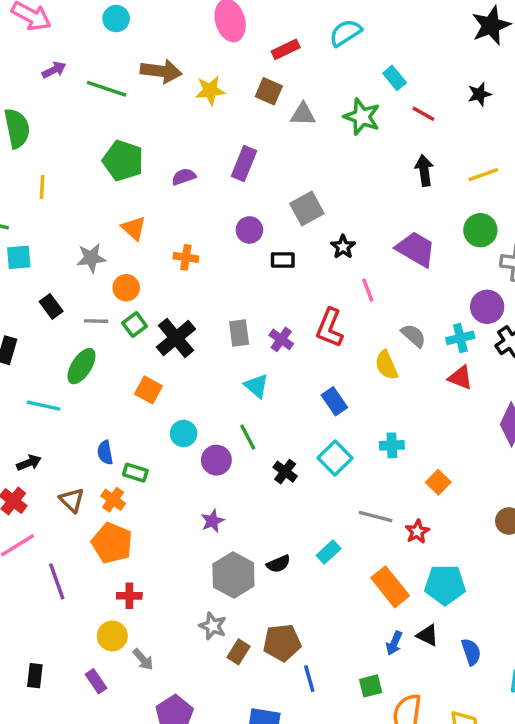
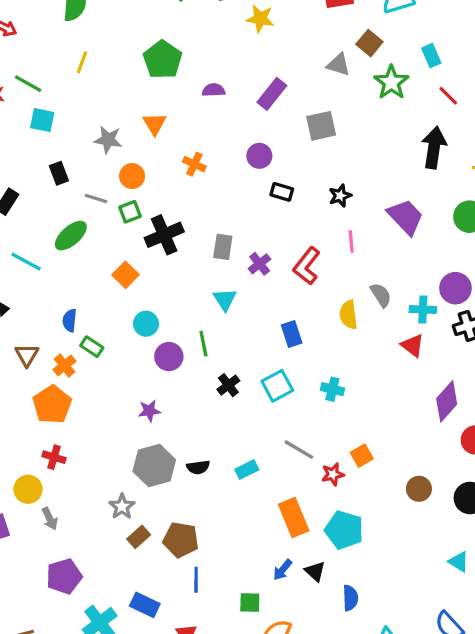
brown square: (269, 91) -> (369, 43), moved
black arrow: (424, 170) -> (434, 148), size x1.4
gray square: (307, 209) -> (321, 126), moved
orange square: (438, 482) -> (362, 456), moved

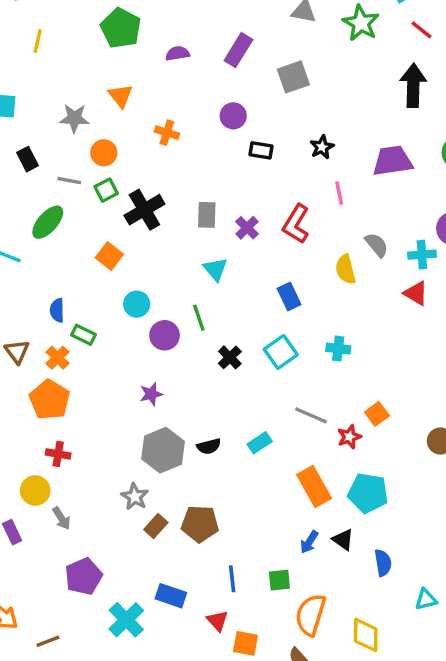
purple trapezoid: (406, 217) -> (392, 161), turned -48
blue line: (196, 580) -> (232, 579), moved

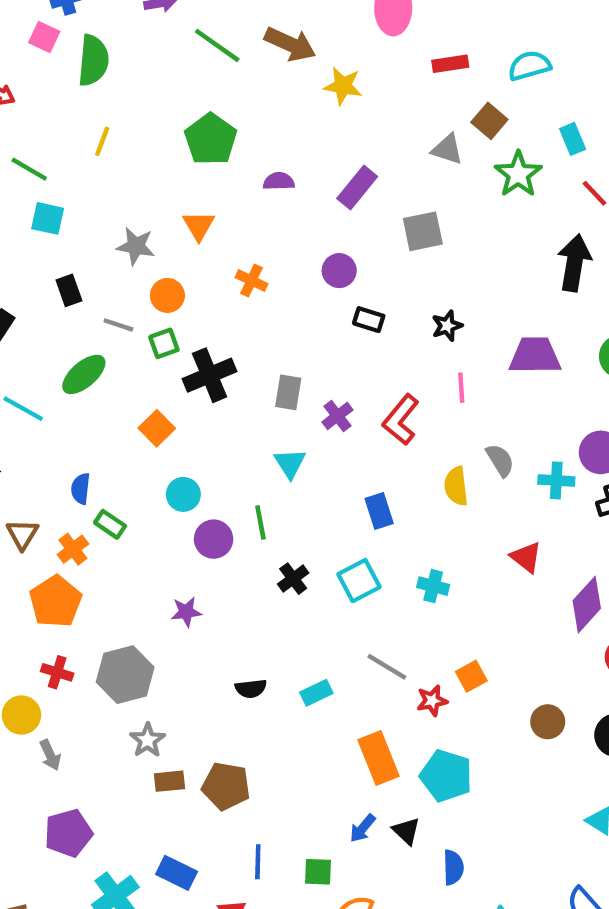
red triangle: (416, 293) -> (526, 557), moved
gray hexagon: (163, 450) -> (125, 675), moved
brown rectangle: (156, 526) -> (169, 781), turned 35

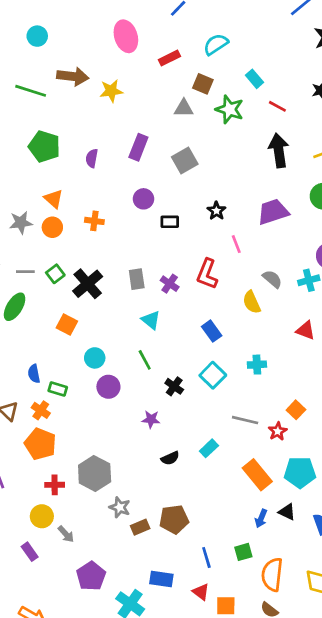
purple semicircle: (279, 181) -> (92, 158), turned -60
orange circle: (167, 295) -> (52, 227), moved
purple circle: (214, 539) -> (108, 387), moved
purple star: (186, 612) -> (151, 419), moved, turned 30

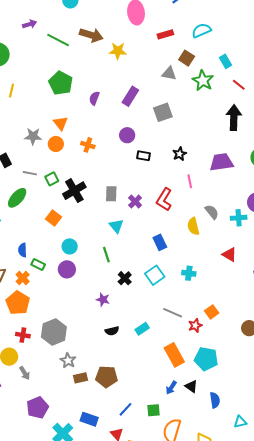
purple circle: (108, 387) -> (67, 269), moved
blue line: (206, 557) -> (126, 409), turned 49

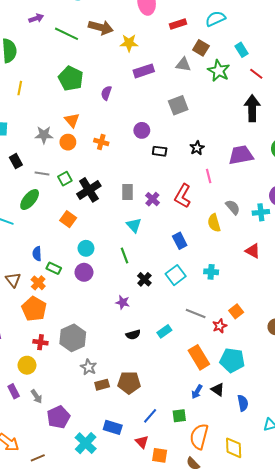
purple rectangle: (130, 96) -> (144, 71), moved, turned 42
gray arrow: (25, 373) -> (36, 396), moved

